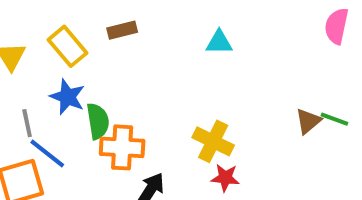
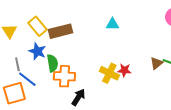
brown rectangle: (122, 30) -> (60, 31), moved, size x1.6
red star: (225, 178) -> (124, 70), moved

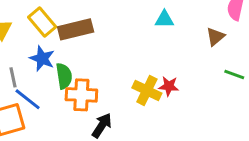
cyan triangle: (112, 24) -> (164, 19), moved
brown triangle: (156, 63) -> (215, 37), moved

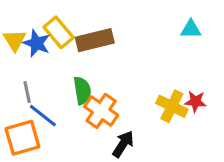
blue star: (42, 58) -> (37, 43), moved
orange cross: (81, 95) -> (101, 111), turned 32

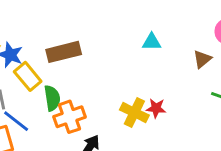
yellow rectangle: (59, 32) -> (28, 76), moved
orange cross: (101, 111) -> (69, 117), turned 36

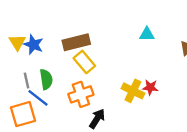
yellow rectangle: (28, 76) -> (84, 62), moved
green semicircle: (52, 98) -> (46, 79), moved

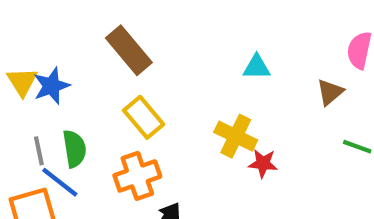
brown rectangle: (76, 42) -> (129, 50), moved, turned 64
blue star: (33, 45) -> (51, 86), turned 30
yellow cross: (133, 91) -> (236, 136), moved

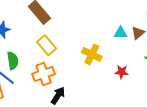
cyan triangle: (257, 67) -> (121, 33), moved
red star: (263, 163) -> (122, 72), moved

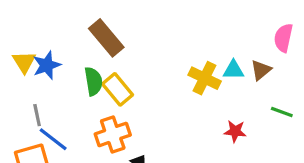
yellow cross: (92, 54) -> (205, 78), moved
green semicircle: (13, 61) -> (93, 81), moved

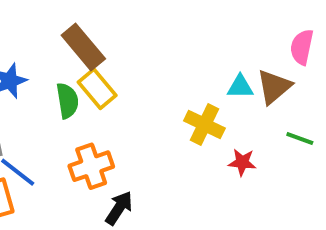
brown triangle: (261, 70) -> (274, 87), size x1.4
yellow cross: (205, 78) -> (204, 124), moved
yellow rectangle: (118, 89) -> (97, 89), moved

